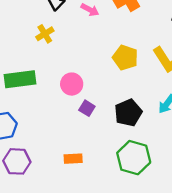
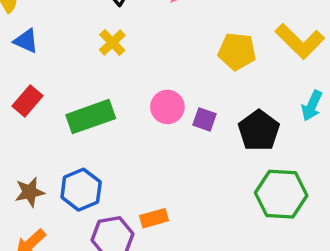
purple square: (87, 108) -> (205, 119), moved
orange rectangle: (73, 159) -> (154, 218), moved

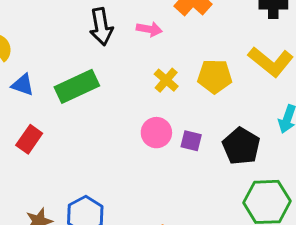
yellow cross: (112, 43) -> (166, 80), moved
green rectangle: (91, 117) -> (77, 86), moved

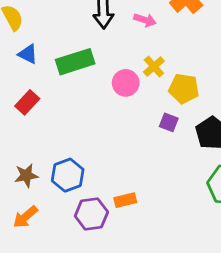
yellow pentagon: (215, 76) -> (184, 89), moved
pink circle: (156, 133) -> (126, 83), moved

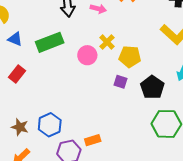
brown star: (26, 175) -> (20, 127), turned 30

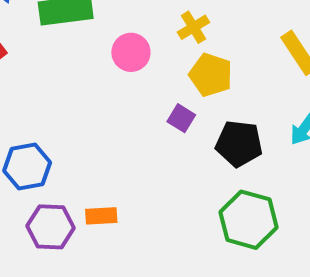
yellow cross: (107, 42) -> (193, 27), moved
black pentagon: (152, 87) -> (239, 144), turned 30

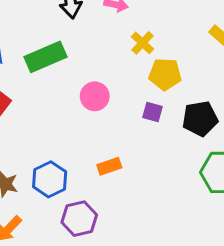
pink circle: (131, 52) -> (95, 96), moved
orange rectangle: (101, 216) -> (109, 166), moved

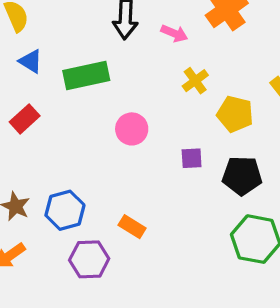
yellow pentagon: (165, 74) -> (235, 114), moved
purple square: (152, 112) -> (192, 158), turned -30
orange rectangle: (109, 166) -> (132, 227), moved, turned 40

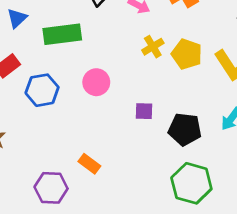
blue triangle: (31, 61) -> (17, 18), turned 40
yellow pentagon: (235, 114) -> (187, 54), moved
blue hexagon: (65, 210) -> (42, 90), moved

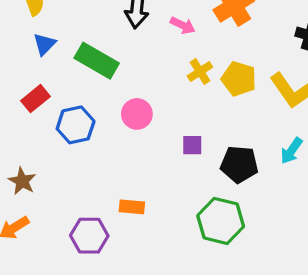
green rectangle: (62, 34) -> (97, 61), turned 39
orange rectangle: (89, 164) -> (132, 207), turned -30
green hexagon: (191, 183) -> (221, 221), moved

